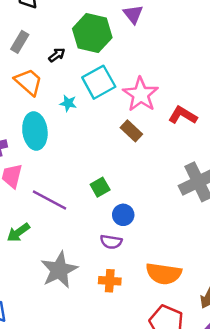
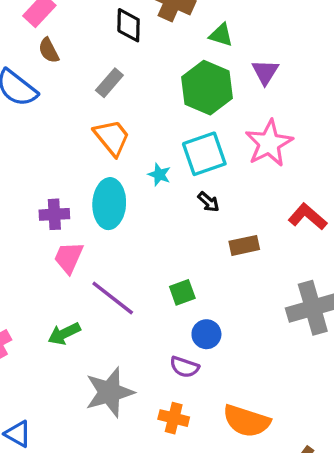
black arrow: (57, 55) -> (209, 202), moved, turned 70
pink star: (141, 94) -> (269, 143), moved
brown rectangle: (131, 131) -> (244, 245), moved, turned -65

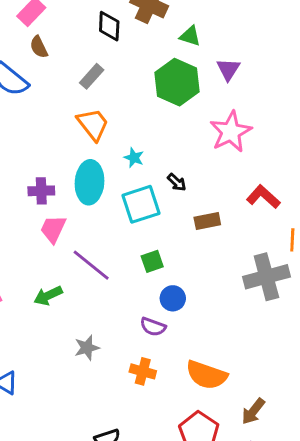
cyan square: (204, 154) -> (141, 204), moved
gray star: (110, 392) -> (87, 348), size x0.6

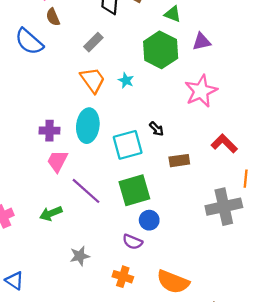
purple triangle: (228, 69) -> (201, 42), turned 42
cyan star: (134, 158) -> (126, 80), moved
green square: (152, 261) -> (134, 190), size x1.8

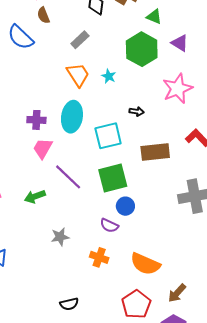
purple triangle: (201, 42) -> (180, 43), turned 42
black arrow: (157, 129) -> (137, 111), moved, turned -40
brown rectangle: (179, 161) -> (155, 152), size x1.5

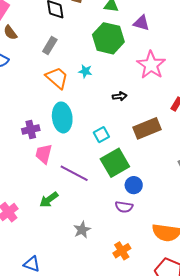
cyan square: (108, 136) -> (101, 135), moved, size x0.6
orange cross: (99, 257) -> (122, 251), moved, turned -36

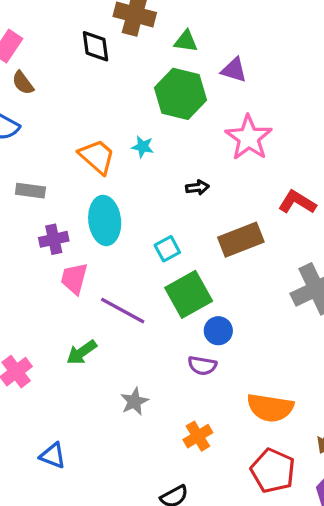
gray rectangle: (50, 46) -> (30, 191), moved, turned 66

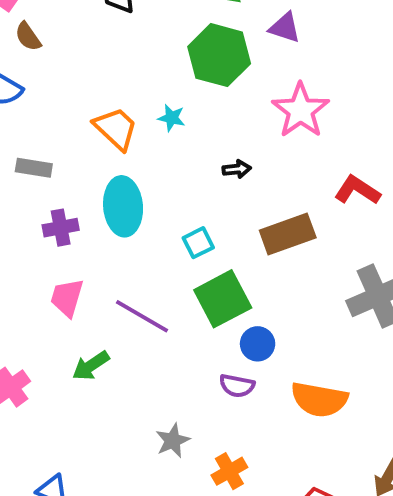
pink trapezoid: (74, 279) -> (67, 298), moved
gray star: (134, 401) -> (173, 441), moved
orange semicircle: (270, 408) -> (319, 399), moved

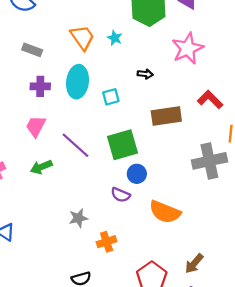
cyan square: (198, 243) -> (111, 97), moved

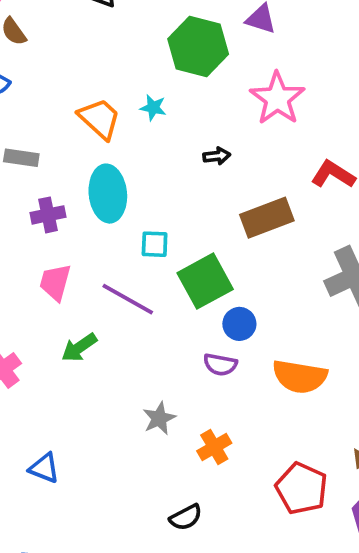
cyan square: (111, 97) -> (155, 244), moved, turned 30

